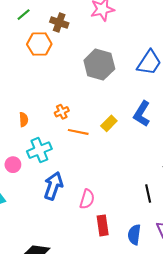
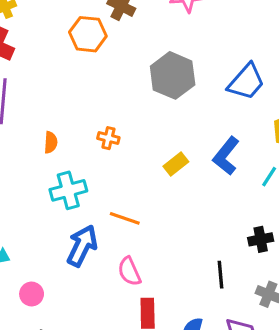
orange cross: (62, 112) -> (108, 138), turned 32
orange line: (78, 132) -> (125, 218), moved
pink circle: (13, 165) -> (32, 294), moved
pink semicircle: (87, 199) -> (129, 271), turned 132

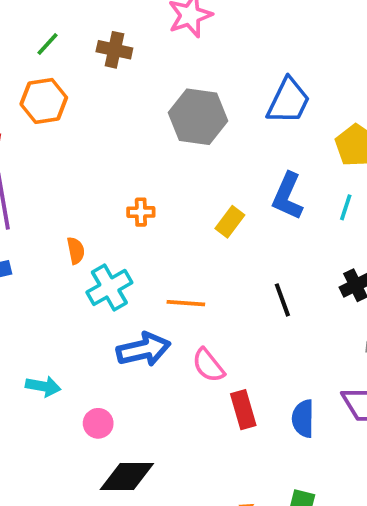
orange hexagon: (88, 34) -> (44, 101), moved
orange semicircle: (51, 142) -> (76, 251), moved
blue arrow: (82, 246) -> (143, 349), turned 66
black line: (220, 275) -> (282, 300), moved

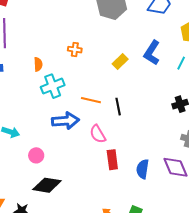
black line: (282, 300) -> (118, 107), moved

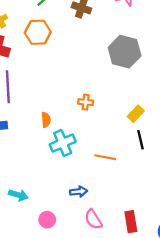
black line: (118, 107) -> (140, 140), moved
blue arrow: (65, 121) -> (79, 192), moved, size x0.6
pink semicircle: (98, 134) -> (93, 219), moved

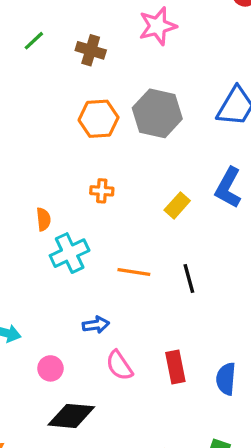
orange hexagon: (38, 32) -> (99, 119), moved
black line: (140, 140) -> (189, 278), moved

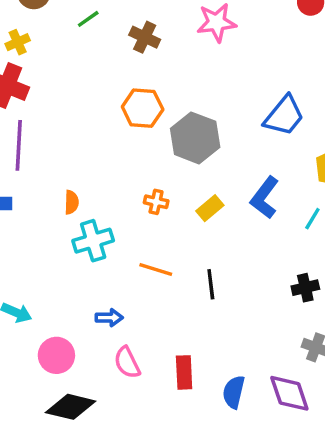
gray hexagon: (157, 113) -> (195, 138), moved
orange cross: (102, 191) -> (156, 202), moved
pink circle: (50, 368) -> (56, 355), size x1.4

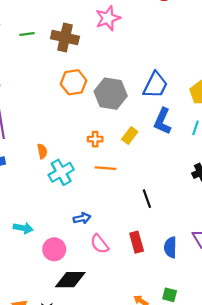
green line: (88, 19) -> (27, 34), turned 40
brown cross: (145, 37) -> (65, 38), size x1.4
blue trapezoid: (284, 116) -> (155, 85), moved
orange line: (156, 269) -> (105, 168), moved
black line: (211, 284) -> (147, 199), moved

